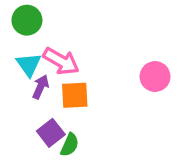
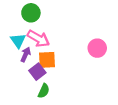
green circle: (27, 20) -> (31, 13), moved
purple square: (51, 133) -> (37, 72), moved

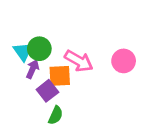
green circle: (31, 13) -> (39, 49), moved
pink arrow: (38, 39) -> (79, 61), moved

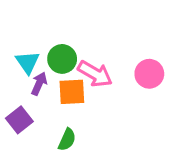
green circle: (39, 49) -> (62, 59), moved
purple square: (47, 91) -> (19, 120), moved

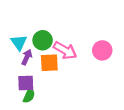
purple square: (19, 120) -> (26, 83), moved, turned 36
green semicircle: (67, 140) -> (29, 95), moved

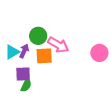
cyan triangle: (19, 43) -> (12, 52), moved, turned 35
pink circle: (102, 50) -> (99, 53), moved

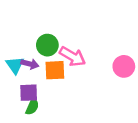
purple arrow: (24, 51) -> (30, 64), turned 80
cyan triangle: (12, 52) -> (15, 65), turned -35

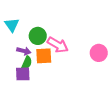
cyan triangle: (15, 65) -> (12, 25), moved
green semicircle: (32, 107) -> (27, 63), moved

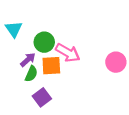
purple arrow: (24, 51) -> (28, 60), turned -56
purple square: (23, 74) -> (42, 97), moved, turned -35

